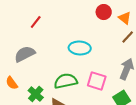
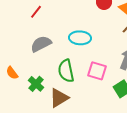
gray semicircle: (25, 54) -> (41, 44), moved
green semicircle: (66, 81) -> (66, 71), turned -90

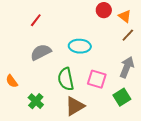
green cross: (36, 84) -> (36, 101), moved
brown triangle: (59, 98) -> (75, 106), moved

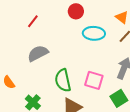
red circle: (104, 10) -> (76, 11), moved
cyan ellipse: (80, 46) -> (94, 33), moved

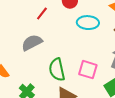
red line: (33, 21) -> (42, 14), moved

